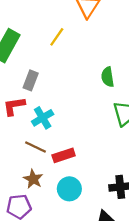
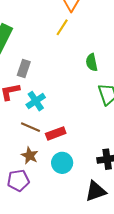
yellow line: (57, 37) -> (62, 27), moved

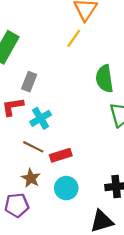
green semicircle: (92, 62) -> (104, 79), size x1.4

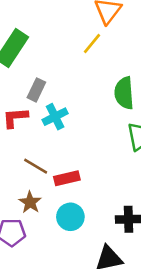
cyan cross: (41, 118) -> (55, 117), moved

